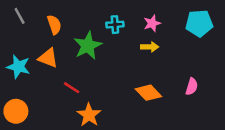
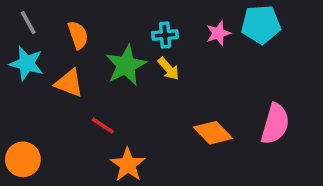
cyan pentagon: (199, 23) -> (261, 24), moved
yellow arrow: (150, 47) -> (169, 69), moved, turned 49
cyan star: (18, 67) -> (26, 63), moved
pink semicircle: (192, 86) -> (275, 124), size x1.6

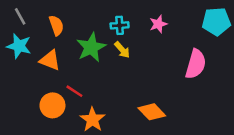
cyan pentagon: (261, 24) -> (216, 22), moved
pink semicircle: (275, 124) -> (196, 64), moved
orange diamond: (213, 133) -> (152, 112), moved
orange circle: (23, 159) -> (52, 105), moved

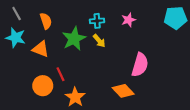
pink semicircle: (196, 64) -> (140, 65), moved
red line: (74, 91) -> (60, 74), turned 32

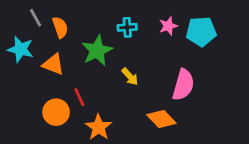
gray line: (17, 14) -> (36, 18), moved
cyan pentagon: (175, 18) -> (201, 31), moved
yellow arrow: (99, 41) -> (130, 77), moved

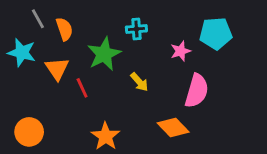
pink star: (168, 26) -> (181, 51), moved
orange triangle: (53, 64) -> (57, 69), turned 35
red line: (79, 97) -> (82, 88), moved
orange circle: (56, 112) -> (29, 132), moved

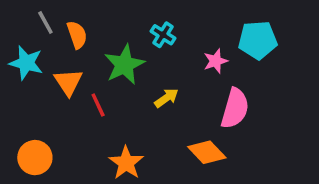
cyan cross: (136, 29) -> (163, 35), turned 36
yellow arrow: (139, 82) -> (166, 98), turned -84

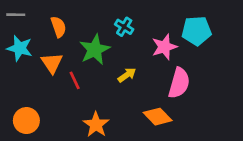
gray line: (45, 22) -> (16, 15), moved, turned -60
pink star: (216, 61) -> (164, 47), size x1.4

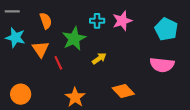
cyan cross: (124, 27) -> (97, 21), turned -32
cyan pentagon: (196, 31) -> (166, 29), moved, turned 30
pink star: (164, 47) -> (122, 21), moved
pink semicircle: (179, 83) -> (162, 65), moved, turned 80

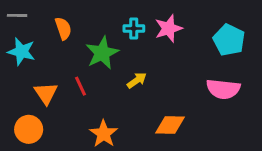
orange triangle: (41, 49) -> (46, 93), moved
orange diamond: (123, 91) -> (170, 125), turned -45

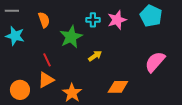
cyan pentagon: (229, 40) -> (151, 16), moved
red line: (81, 86) -> (47, 60), moved
pink semicircle: (223, 89) -> (155, 62), turned 125
orange triangle: (46, 93) -> (46, 80), moved, turned 36

